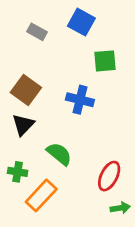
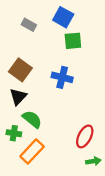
green square: (105, 61) -> (73, 41), moved
green semicircle: (59, 154) -> (32, 119), moved

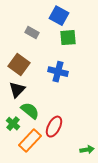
gray rectangle: (29, 25) -> (32, 33), moved
green cross: (14, 133) -> (13, 124), turned 32
red ellipse: (85, 136) -> (54, 127), moved

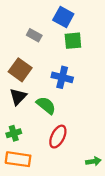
green semicircle: (30, 111) -> (46, 105), moved
green cross: (13, 124) -> (14, 133), turned 32
orange rectangle: (30, 141) -> (18, 159), moved, turned 55

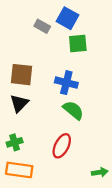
gray rectangle: (34, 35) -> (42, 26), moved
brown square: (20, 70) -> (22, 75), turned -30
green semicircle: (46, 105) -> (73, 110), moved

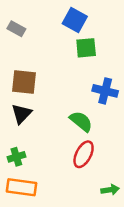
gray rectangle: (42, 26) -> (16, 29), moved
blue cross: (66, 83) -> (105, 91), moved
red ellipse: (62, 146) -> (84, 154), moved

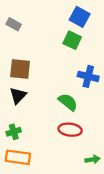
blue square: (75, 20) -> (80, 17), moved
green square: (86, 48) -> (72, 40), turned 30
red ellipse: (84, 154) -> (70, 130), turned 70

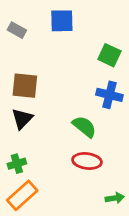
blue square: (80, 17) -> (62, 21), moved, turned -30
green square: (72, 40) -> (109, 55), moved
orange rectangle: (18, 157) -> (22, 195), turned -50

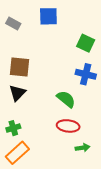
green arrow: (115, 198) -> (83, 148), moved

